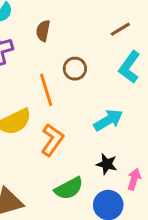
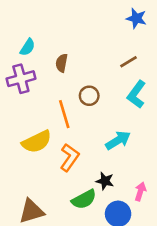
black star: (107, 164) -> (105, 181), moved

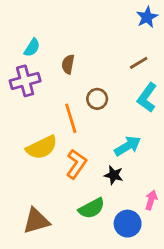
blue star: (136, 18) -> (147, 17), turned 30
black star: (105, 181) -> (114, 175), moved

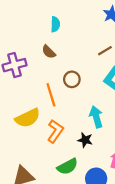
cyan semicircle: (32, 48) -> (55, 24), moved, turned -32
brown semicircle: (68, 64) -> (49, 52), turned -56
cyan arrow: (128, 146) -> (96, 117), turned -75

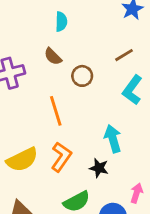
brown circle: (72, 79) -> (82, 76), moved
yellow semicircle: (28, 118) -> (22, 160), moved

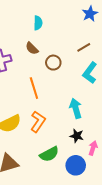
black star: (99, 168) -> (77, 136), moved

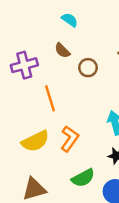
cyan semicircle: (38, 23) -> (70, 20), turned -56
orange line: (34, 88) -> (50, 98), moved

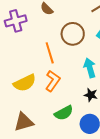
brown circle: (88, 68) -> (73, 34), moved, size x1.5
orange line: (50, 98) -> (50, 53), moved

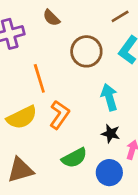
orange line: (50, 53) -> (39, 78), moved

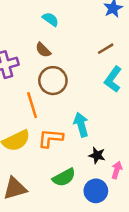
brown circle: (86, 51) -> (53, 81), moved
cyan arrow: (109, 97) -> (81, 125), moved
orange L-shape: (59, 115) -> (50, 138), turned -120

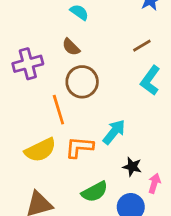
cyan arrow: (81, 125) -> (114, 132), turned 55

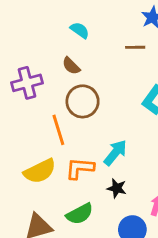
brown line: (142, 46) -> (135, 47), moved, turned 30
black star: (132, 167) -> (117, 188), moved
green semicircle: (95, 192) -> (80, 214), moved

